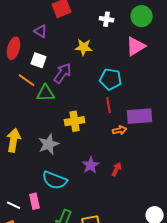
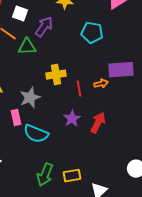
red line: (109, 105) -> (79, 89), moved
red arrow: (117, 169) -> (98, 123), size x1.5
pink rectangle: (35, 201) -> (16, 118), moved

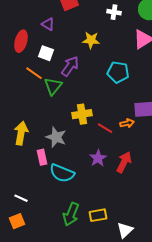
green triangle: (27, 47) -> (53, 86), turned -48
red line: (79, 89) -> (105, 128), turned -49
gray star: (30, 98) -> (56, 137), turned -30

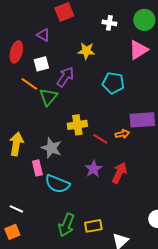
white square: (46, 53) -> (41, 64), turned -35

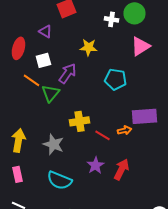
green circle: (144, 20) -> (134, 13), moved
pink rectangle: (37, 168) -> (17, 174), moved

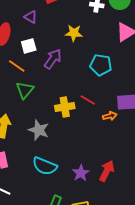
green triangle: (50, 93) -> (25, 90), moved
red line: (102, 135) -> (88, 100), moved
purple star: (95, 165) -> (81, 173), moved
red arrow: (121, 169) -> (107, 171), moved

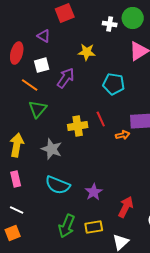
red line: (88, 100) -> (101, 119), turned 35
red arrow: (107, 171) -> (126, 207), moved

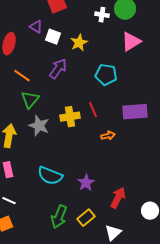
yellow star: (87, 52) -> (79, 43), turned -30
white square: (42, 65) -> (53, 37), moved, turned 35
orange arrow: (123, 135) -> (108, 136), moved
gray star: (52, 149) -> (39, 126), moved
yellow rectangle: (94, 227) -> (86, 218), turned -30

